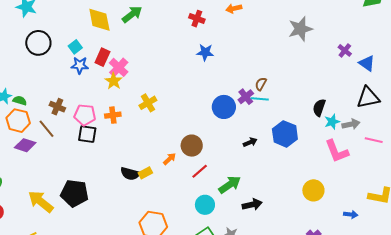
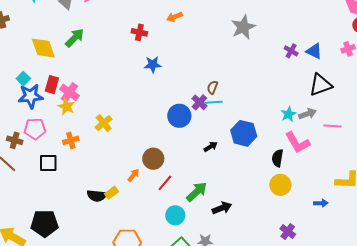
purple cross: (345, 50) -> (291, 51), moved
blue star: (80, 65) -> (31, 96), size x1.4
black semicircle: (319, 108) -> (278, 158), moved
pink pentagon: (85, 115) -> (35, 129), moved

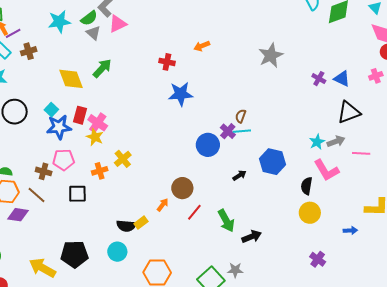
blue star: (153, 64) -> (181, 94), size x1.4
yellow cross: (104, 123) -> (123, 159), moved
green arrow: (197, 192) -> (226, 221), turned 105
cyan circle: (175, 215) -> (117, 252), moved

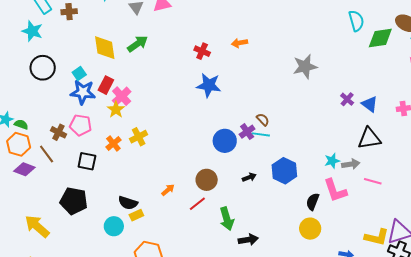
brown semicircle: (241, 116) -> (263, 120), turned 104
orange cross: (100, 171) -> (113, 144), turned -35
brown circle: (182, 188) -> (207, 180), moved
yellow rectangle: (141, 223) -> (136, 215), moved
black pentagon: (74, 254) -> (74, 201), moved

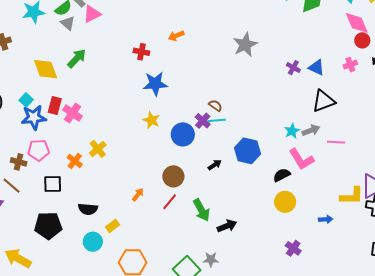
yellow star: (116, 110) -> (151, 120), moved
black semicircle: (313, 202) -> (282, 175), turned 54
black semicircle: (128, 203) -> (88, 209), moved

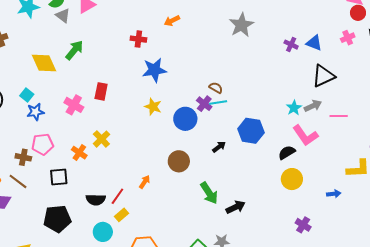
red rectangle: (55, 106) -> (101, 91), moved
blue star: (34, 117) -> (35, 112), size x0.7
red line: (170, 202) -> (117, 196), moved

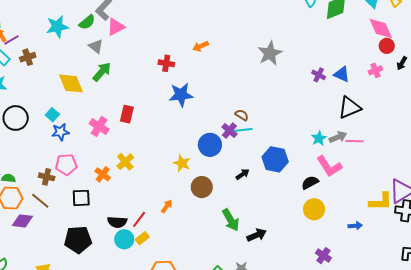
gray triangle: (63, 15) -> (96, 46), moved
yellow star: (153, 107) -> (182, 163), moved
pink line: (339, 116) -> (354, 141), moved
cyan circle: (103, 232) -> (124, 239), moved

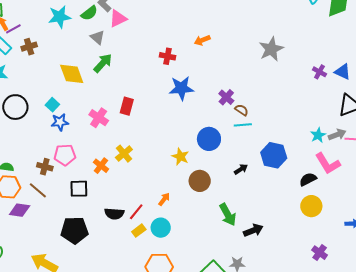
purple cross: (229, 130) -> (226, 97), moved
cyan circle: (124, 239) -> (161, 228), moved

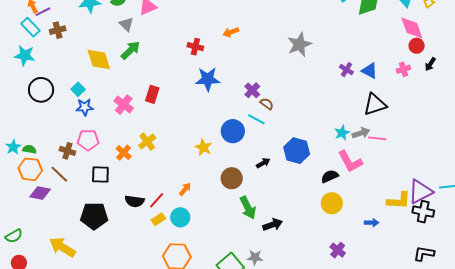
cyan line: (243, 125) -> (256, 119), moved, turned 30
brown circle: (200, 181) -> (232, 178), moved

